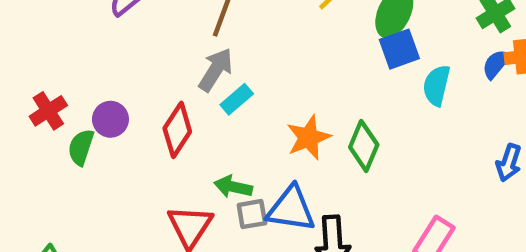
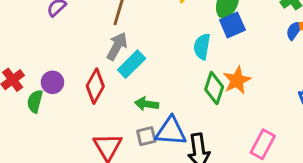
cyan semicircle: (437, 85) -> (202, 47), moved
cyan rectangle: (237, 99) -> (132, 64), size x1.4
orange star: (308, 138) -> (237, 80), moved
green arrow: (233, 187) -> (147, 104), moved

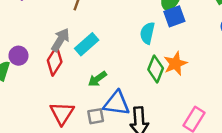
gray arrow: (117, 46) -> (60, 40), moved
green arrow: (147, 104) -> (97, 79), turned -48
gray square: (146, 136) -> (96, 116), moved

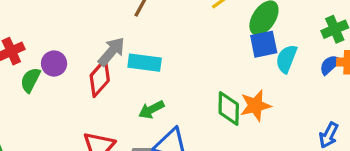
cyan semicircle: (147, 33) -> (286, 59), moved
cyan rectangle: (87, 44) -> (145, 63), turned 40
green diamond: (156, 69) -> (229, 108), turned -30

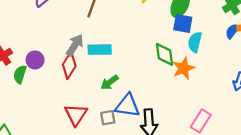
blue square: (264, 44) -> (183, 23), turned 30
cyan semicircle: (286, 59) -> (195, 42), moved
green diamond: (229, 108) -> (164, 54), moved

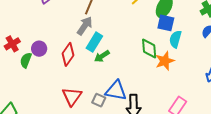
gray arrow: (75, 45) -> (85, 26), moved
cyan rectangle: (100, 50) -> (94, 42), turned -60
green arrow: (110, 82) -> (102, 56), moved
gray square: (108, 118) -> (99, 100), turned 32

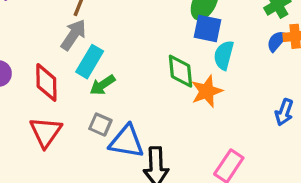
red diamond: (68, 54) -> (46, 82), turned -35
red triangle: (72, 96) -> (46, 132), moved
gray square: (99, 100) -> (100, 125), moved

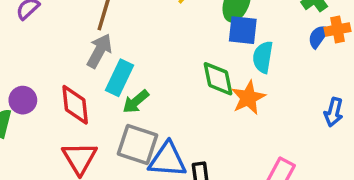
gray square: (100, 125) -> (137, 144), size x1.6

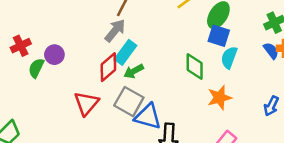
blue semicircle: (318, 36) -> (271, 51), turned 96
orange star: (248, 98) -> (219, 98), moved
red diamond: (75, 105) -> (108, 67), moved, turned 44

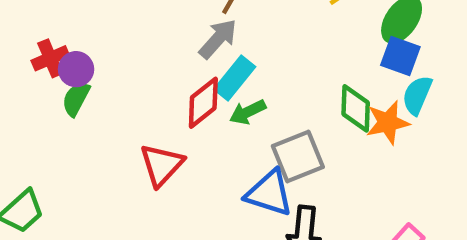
purple circle: (54, 55) -> (76, 69), moved
orange star: (219, 98) -> (388, 123), moved
gray square: (129, 102) -> (298, 156), moved, turned 36

